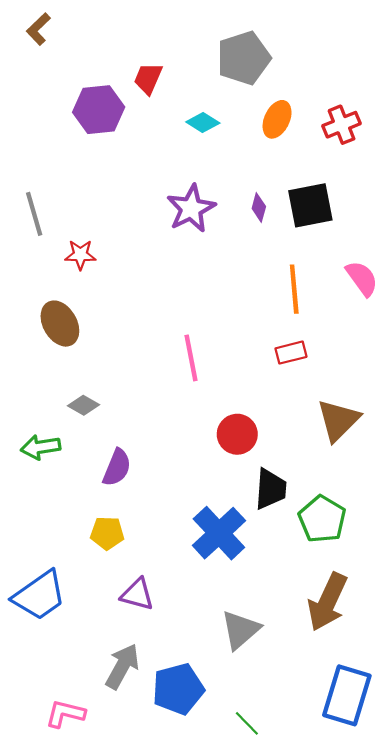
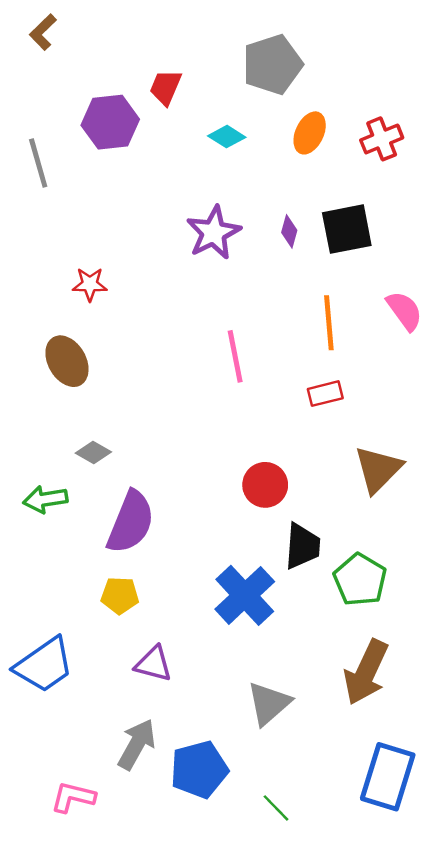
gray line: (34, 214) -> (38, 163), moved
pink line: (191, 358) -> (235, 356), moved
purple semicircle: (117, 468) -> (131, 522), size x1.5

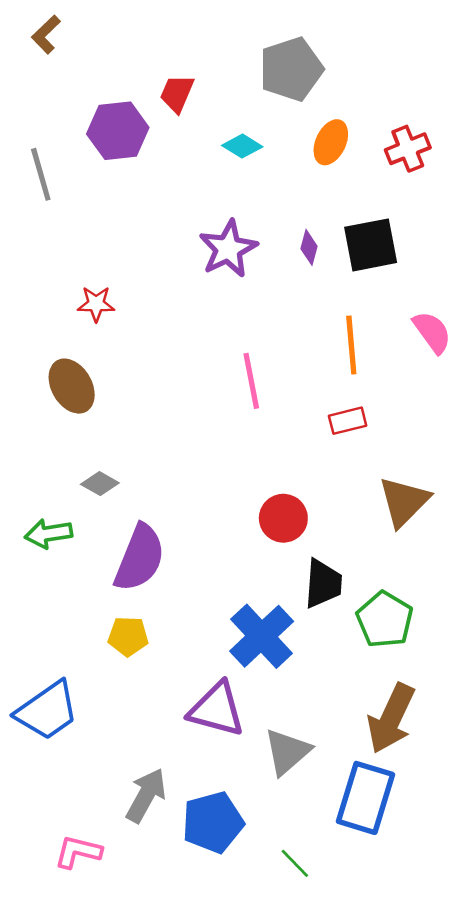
purple triangle: (153, 664) -> (217, 709), moved, size x1.4
blue rectangle: (388, 777) -> (365, 798), moved

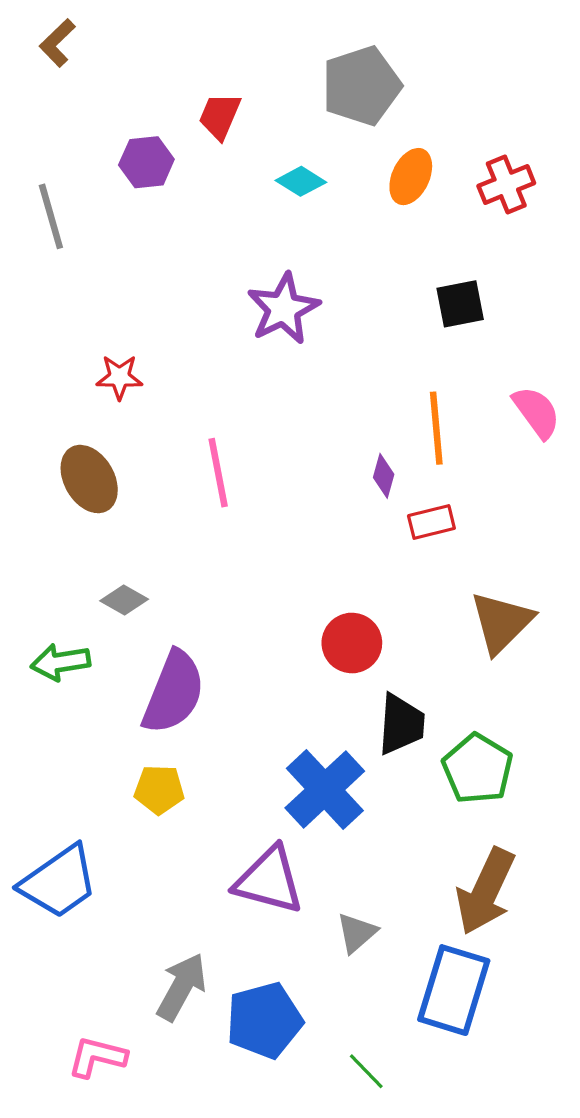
purple hexagon: (118, 131) -> (146, 162), size x0.7
black square: (371, 245) -> (460, 304), size x0.7
purple diamond: (309, 247) -> (384, 476), moved
pink line: (251, 381) -> (218, 473), moved
gray triangle: (287, 752) -> (357, 933), size x0.7

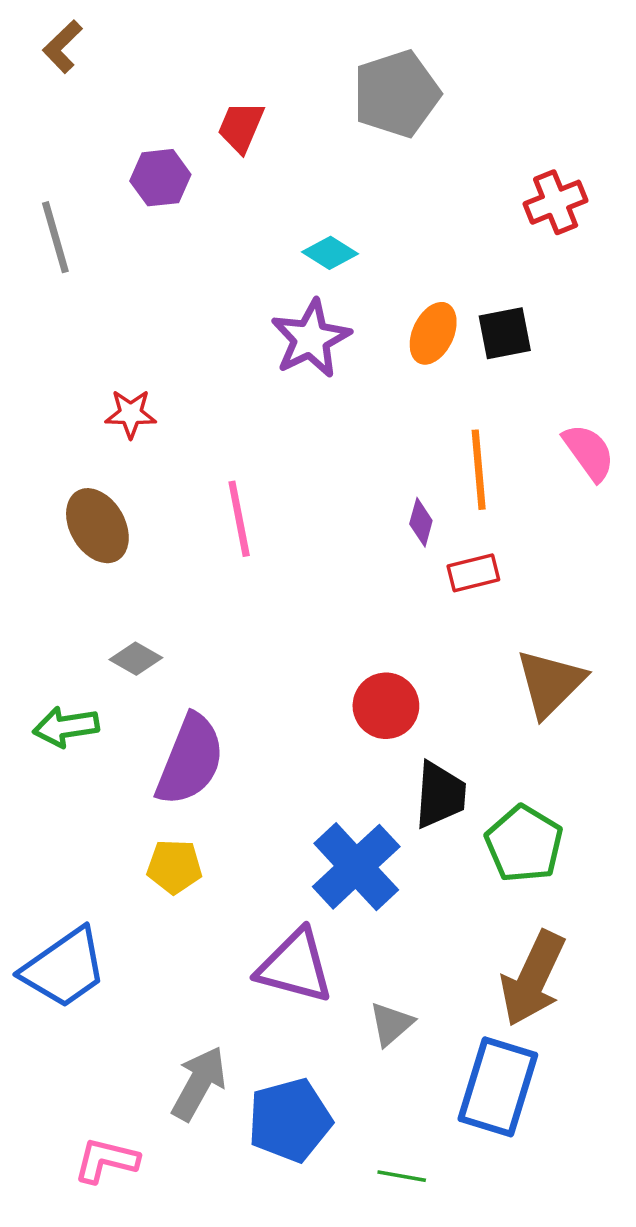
orange ellipse: (411, 177) -> (433, 333), moved
cyan diamond: (301, 181) -> (330, 253), moved
green line: (366, 1071) -> (402, 1176), turned -36

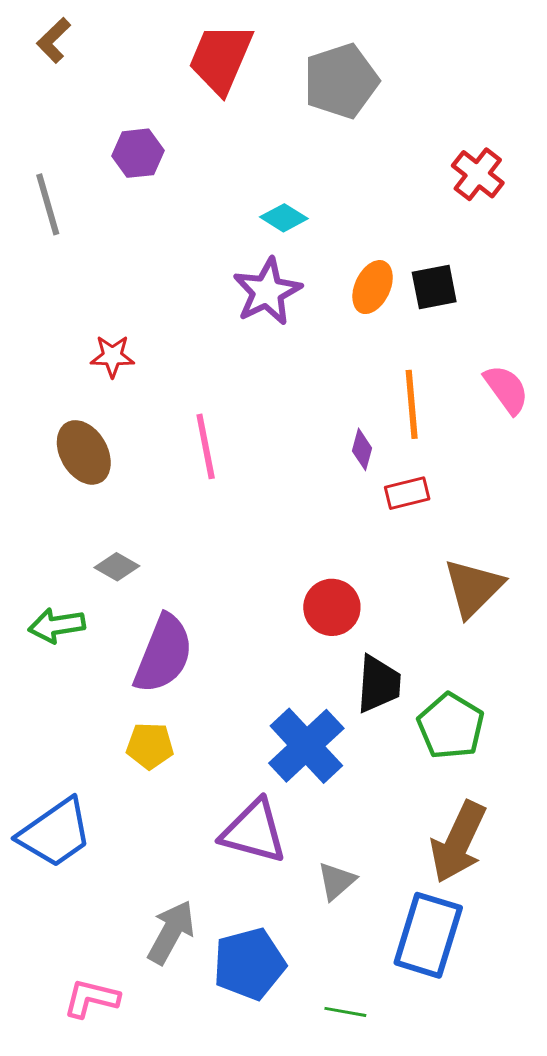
red trapezoid: (241, 127) -> (221, 58), moved, size x1.6
red cross: (556, 202) -> (478, 174), turned -30

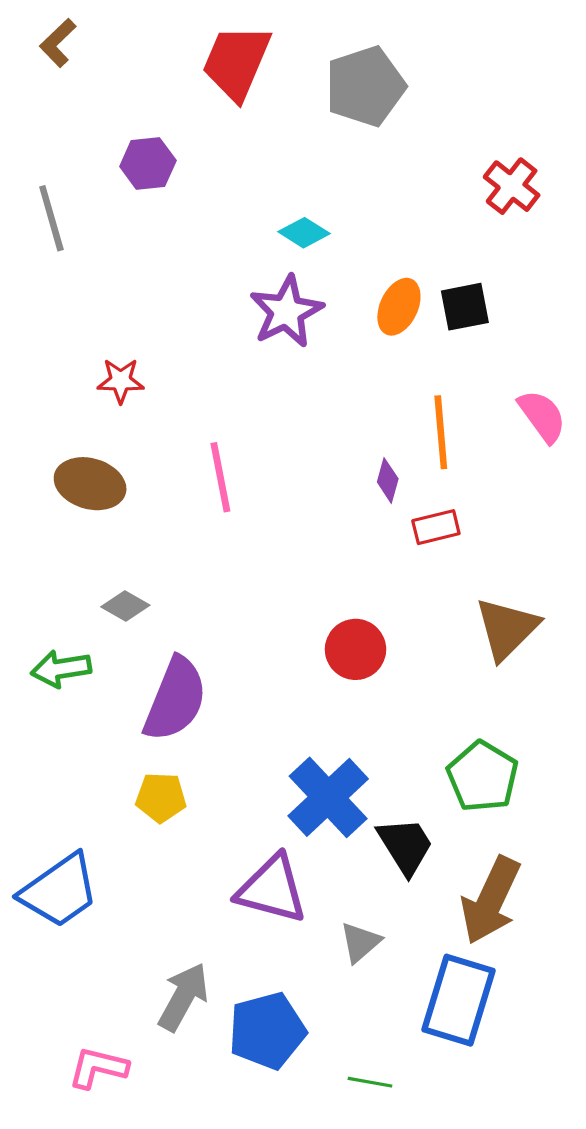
brown ellipse: (84, 452) -> (90, 484), turned -44
black trapezoid: (379, 684) -> (405, 846), moved, turned -36

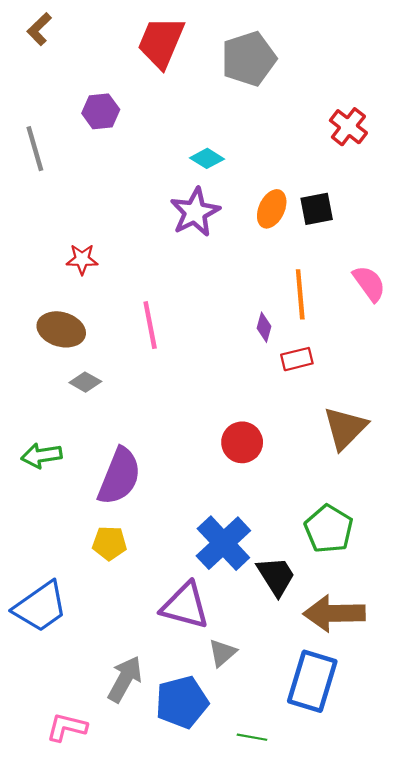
gray diamond: (125, 606) -> (85, 382), moved
brown arrow: (491, 900) -> (334, 613), turned 64
gray triangle: (360, 942) -> (222, 653), moved

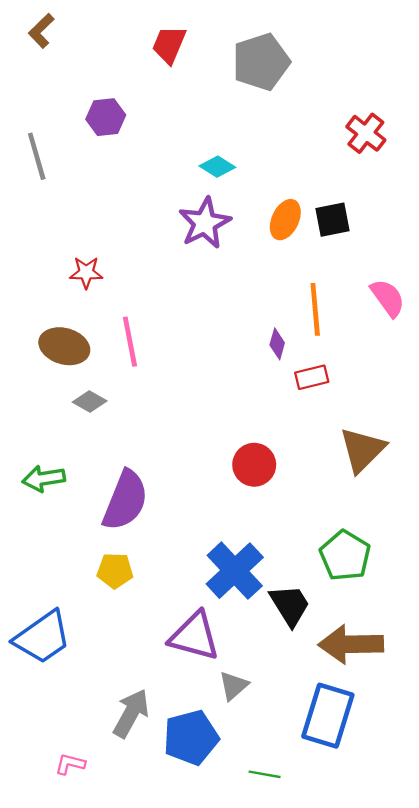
red trapezoid: (161, 42) -> (169, 45), size x0.7
pink line: (150, 325) -> (130, 342), moved
pink L-shape: (67, 727) -> (70, 764), size x0.7

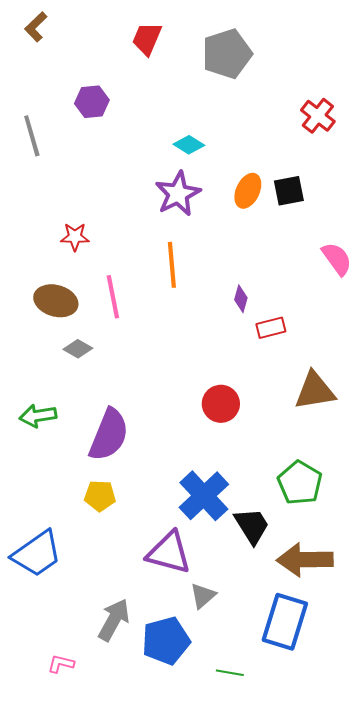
orange line: (315, 309) -> (172, 265), moved
brown triangle: (362, 450) -> (315, 391), turned 36

